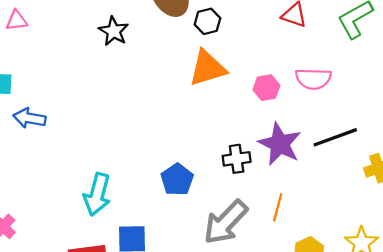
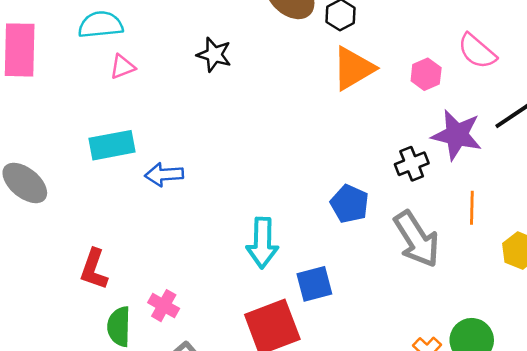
black star: (114, 31) -> (214, 55), moved
pink semicircle: (313, 79) -> (477, 51), turned 52
gray arrow: (226, 222) -> (417, 239), turned -63

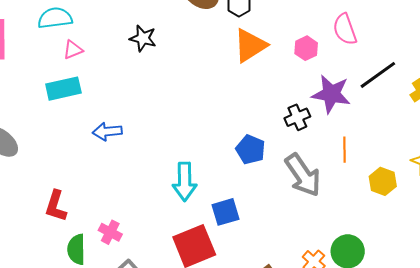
pink semicircle: (477, 51) -> (345, 29), turned 32
cyan rectangle: (112, 145) -> (63, 89), moved

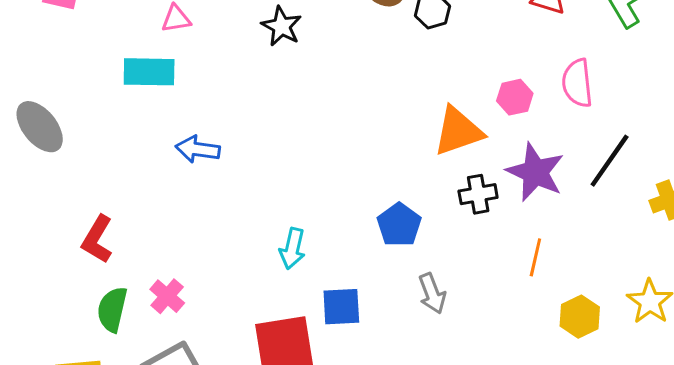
orange triangle: (250, 45) -> (458, 131), moved
black line: (378, 75) -> (610, 161), turned -33
gray arrow: (303, 175) -> (432, 293), moved, size x0.6
cyan arrow: (185, 182) -> (292, 249), size x0.7

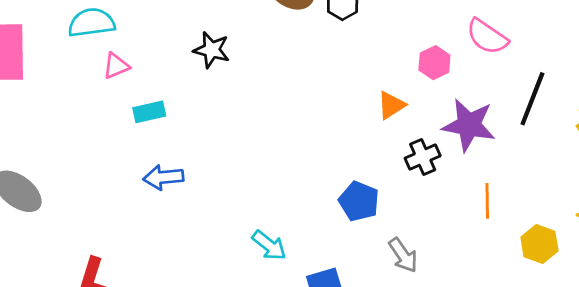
cyan rectangle: (149, 72) -> (149, 112), moved, size x0.7
pink semicircle: (577, 83) -> (487, 37), turned -36
orange triangle: (458, 131) -> (391, 105), size x0.6
cyan arrow: (292, 249) -> (269, 245), turned -51

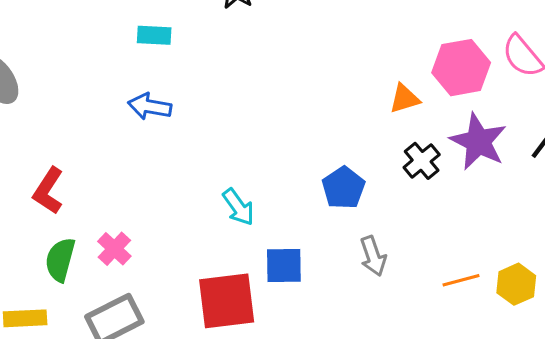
pink hexagon: (434, 63) -> (461, 68), size x1.6
black cross: (423, 157) -> (422, 161), turned -32
orange line: (487, 201) -> (461, 280), moved, turned 60

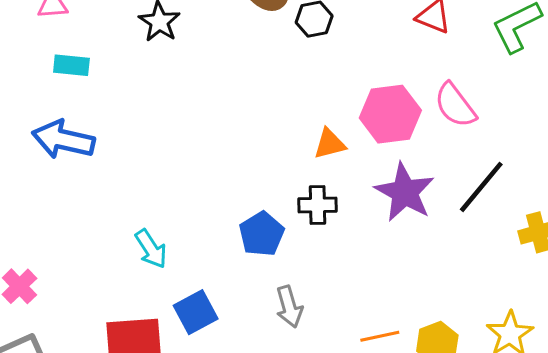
blue arrow: (150, 107) -> (63, 140), size x1.4
black cross: (422, 161) -> (318, 205), moved, turned 36
blue square: (284, 266) -> (196, 312), turned -30

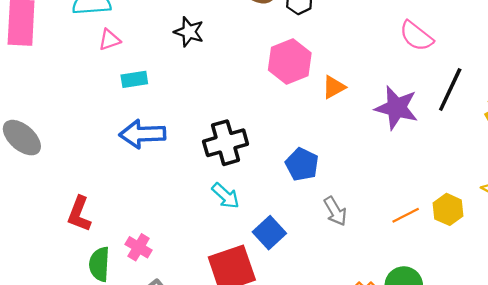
pink hexagon: (390, 114) -> (290, 62), moved
black cross: (318, 205) -> (226, 143), moved, size x1.5

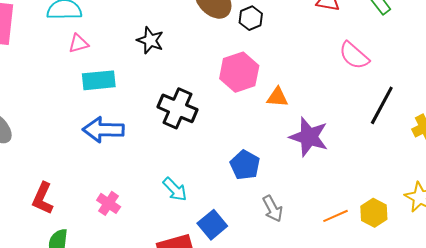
cyan rectangle: (134, 79) -> (99, 80), size x1.4
orange triangle: (334, 87) -> (277, 97), turned 30
purple star: (396, 108) -> (309, 137), moved
black cross: (226, 143) -> (178, 108), moved, turned 36
pink cross: (139, 247) -> (109, 203), moved

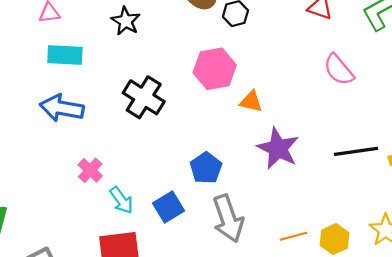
black line: (382, 105) -> (356, 151), moved, turned 45
cyan arrow: (175, 189) -> (121, 200), moved
pink cross: (109, 203) -> (90, 170), moved
gray arrow: (273, 209) -> (228, 219), size x1.6
blue square: (212, 225) -> (169, 207), moved

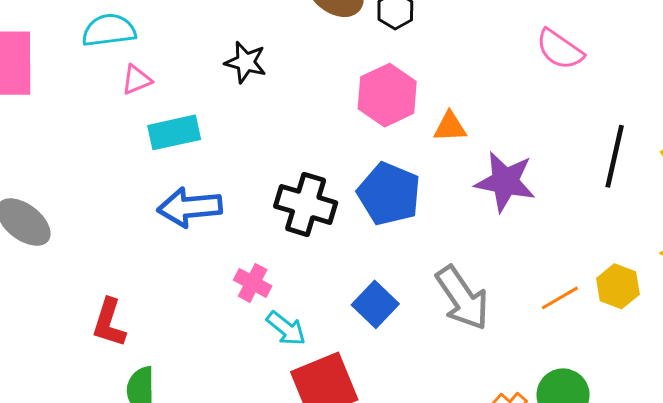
black cross: (144, 97) -> (306, 204), moved
black line: (356, 151) -> (615, 156), turned -54
blue pentagon: (206, 168) -> (389, 194), moved, size x1.4
cyan arrow: (121, 200) -> (286, 328), moved

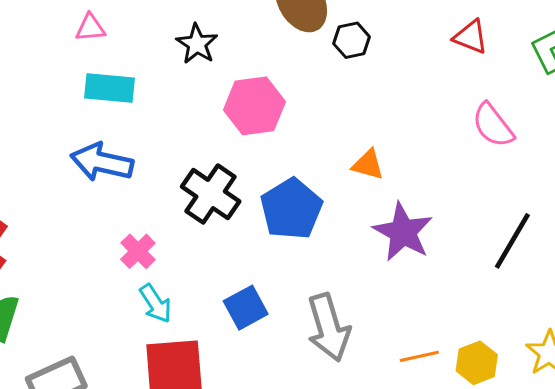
pink hexagon: (387, 95) -> (254, 106), moved

